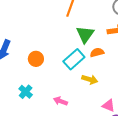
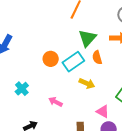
orange semicircle: (97, 52) -> (97, 57), turned -96
orange circle: (36, 59) -> (51, 59), moved

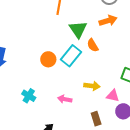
yellow arrow: (87, 83) -> (92, 86), moved

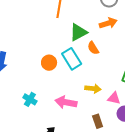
green triangle: (78, 29) -> (78, 32), turned 36
cyan rectangle: (71, 56) -> (72, 59), turned -70
pink arrow: (65, 99) -> (66, 102), size x1.5

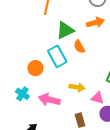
orange circle: (49, 63) -> (35, 68), moved
cyan cross: (30, 99) -> (22, 94), moved

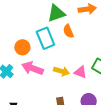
pink triangle: (98, 98) -> (81, 72), moved
pink arrow: (49, 100) -> (32, 68), moved

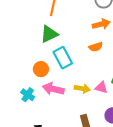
green triangle: (56, 13) -> (49, 34), moved
orange semicircle: (68, 31) -> (96, 47), moved, turned -80

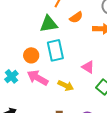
orange semicircle: (96, 47) -> (76, 17), moved, turned -32
pink triangle: (101, 87) -> (88, 67), moved

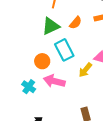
orange semicircle: (76, 17) -> (76, 23), moved
yellow arrow: (66, 86) -> (85, 70), moved, turned 119

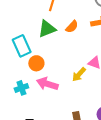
cyan rectangle: (64, 50) -> (22, 46), moved
cyan cross: (29, 87) -> (21, 88), turned 32

